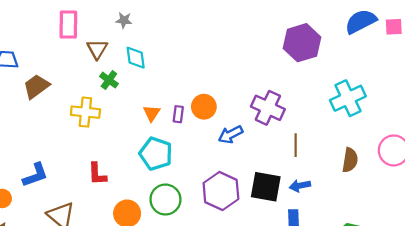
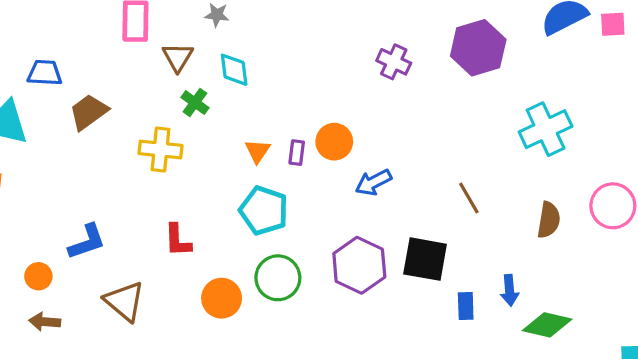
purple cross: (268, 108) -> (394, 62), moved, size x0.7
brown line: (296, 145) -> (469, 198), turned -30
blue arrow: (300, 186) -> (510, 290), moved, turned -84

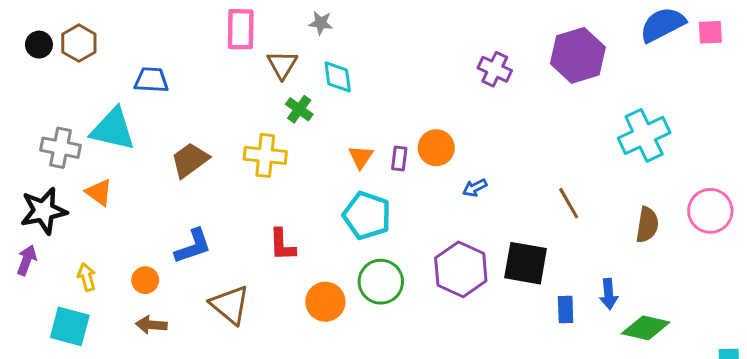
brown trapezoid: (89, 112) -> (190, 160), moved
blue arrow: (373, 182) -> (475, 188), size x0.7

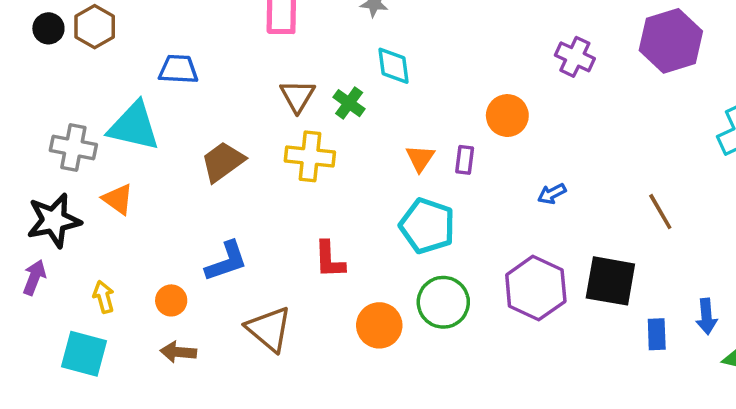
brown triangle: (282, 65) -> (297, 96), moved
orange circle: (436, 148) -> (507, 116), moved

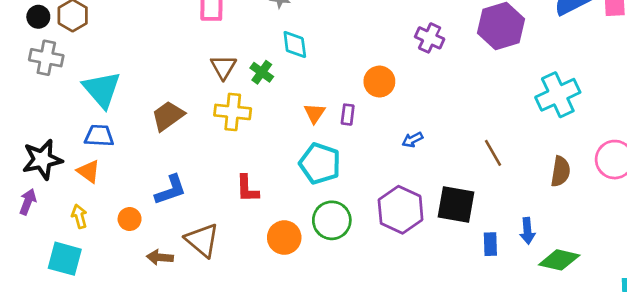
blue trapezoid: (178, 69) -> (99, 136), moved
cyan triangle: (134, 126) -> (102, 89), turned 36
gray cross: (73, 148) -> (46, 58), moved
orange triangle: (118, 199) -> (89, 171), moved
brown arrow: (178, 352) -> (160, 257), moved

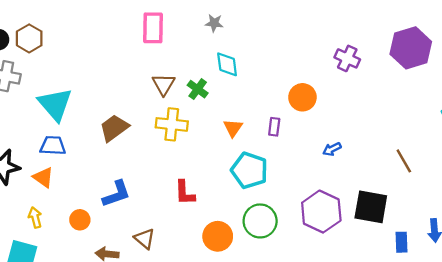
orange triangle: (315, 113) -> (233, 128), moved
brown triangle: (202, 240) -> (145, 239), size x0.7

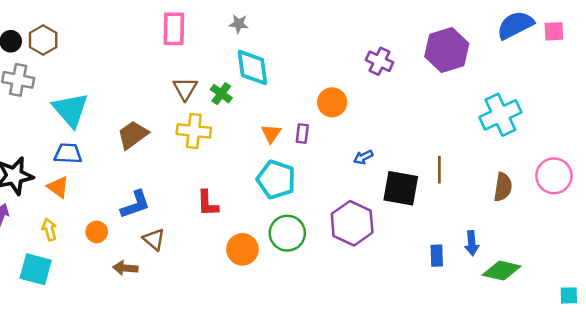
cyan diamond: (227, 64) -> (252, 67), size x1.4
orange triangle: (233, 128) -> (271, 133), moved
brown line: (404, 161) -> (439, 170), turned 30
black square: (371, 207) -> (401, 188), moved
brown triangle: (145, 239) -> (154, 239), moved

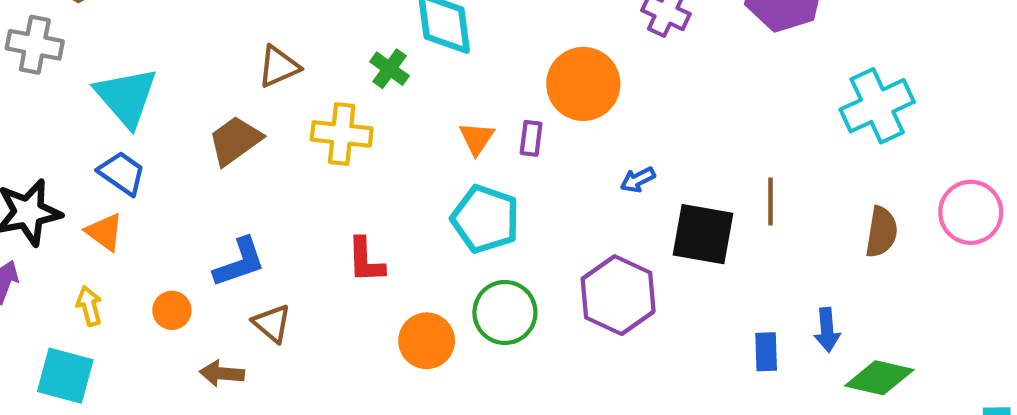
brown triangle: (185, 89) -> (279, 67), moved, turned 35
orange circle: (332, 102) -> (583, 84), size x1.4
blue trapezoid: (68, 153) -> (122, 173), turned 32

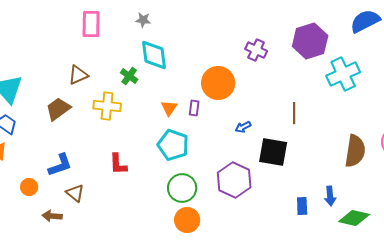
cyan cross: (877, 106) -> (343, 74), moved
brown line: (770, 201) -> (294, 113), moved
brown semicircle: (881, 232) -> (355, 151), size x1.4
orange circle: (427, 341) -> (187, 220), moved

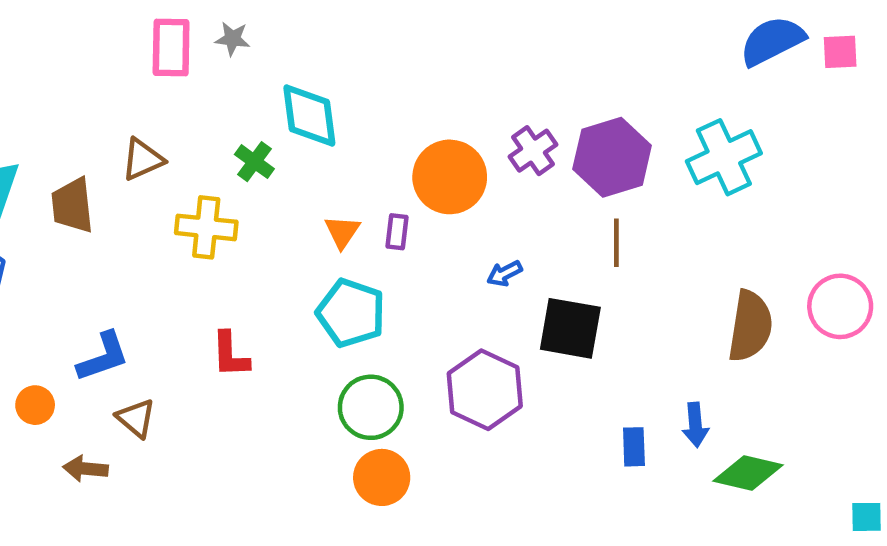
gray star: (143, 20) -> (233, 39), moved
purple hexagon: (310, 41) -> (612, 157), moved
purple cross: (256, 50) -> (533, 151), moved, turned 30
brown trapezoid: (58, 109) -> (72, 205), moved, turned -60

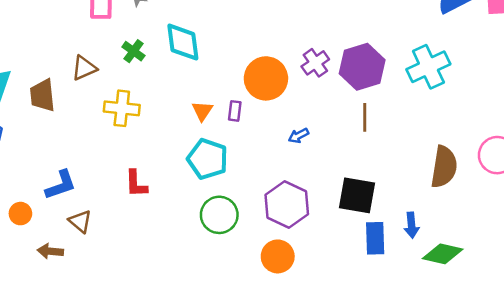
green cross: (254, 162) -> (133, 51), moved
black square: (570, 328) -> (357, 195), moved
blue rectangle: (634, 447) -> (375, 238), size x1.4
orange circle: (382, 477) -> (278, 256), moved

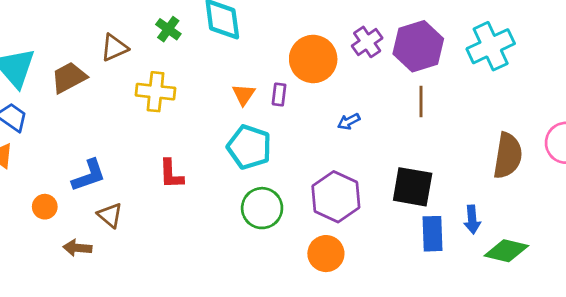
brown trapezoid: (43, 95) -> (69, 77), turned 68

